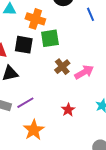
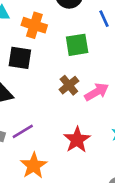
green square: (50, 38) -> (77, 45), moved
red star: (68, 110) -> (77, 140), size x1.5

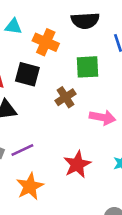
brown cross: (69, 85) -> (65, 97), moved
pink arrow: (97, 92) -> (103, 117), turned 35

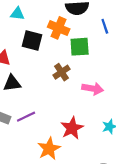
orange cross: (46, 42) -> (59, 28), moved
black square: (27, 74) -> (32, 40), moved
orange star: (30, 186) -> (49, 149), moved

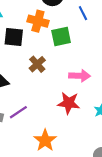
brown cross: (62, 72) -> (37, 64), moved
red star: (72, 128) -> (69, 103), moved, turned -30

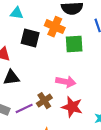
brown cross: (37, 64) -> (44, 101), moved
pink arrow: (80, 76) -> (66, 82), moved

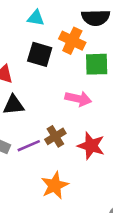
cyan triangle: (17, 13) -> (36, 18), moved
pink arrow: (66, 82) -> (78, 99), moved

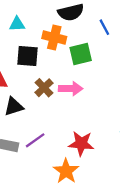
brown cross: (55, 136) -> (44, 88), moved
red star: (91, 146) -> (81, 144), moved

